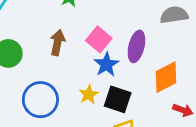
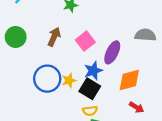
blue star: (106, 64) -> (93, 71), moved
blue circle: (40, 100) -> (47, 79), moved

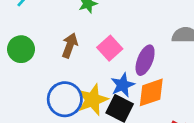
yellow star: (69, 80) -> (93, 100), size x1.6
orange diamond: (129, 80) -> (151, 92), moved

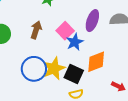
purple ellipse: (145, 60) -> (92, 21), moved
blue star: (123, 85) -> (75, 42), moved

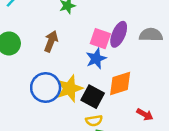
pink square: (65, 31) -> (100, 39), moved, turned -30

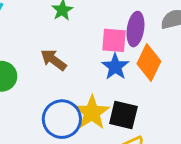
brown arrow: (51, 41) -> (53, 60), turned -60
orange diamond: (120, 84) -> (149, 63), moved, turned -32

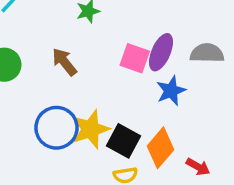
orange diamond: (149, 63) -> (160, 148), moved
blue star: (115, 67) -> (171, 91), moved

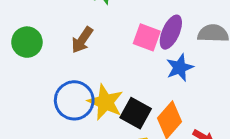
brown arrow: (64, 62) -> (82, 40), turned -108
yellow star: (90, 129) -> (105, 102), turned -30

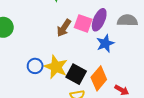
brown arrow: (82, 40) -> (64, 28), moved
blue circle: (74, 100) -> (35, 66), size x0.6

